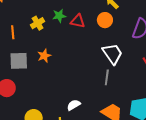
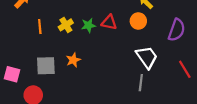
green star: (59, 16) -> (88, 25), moved
orange line: (13, 32) -> (40, 27), moved

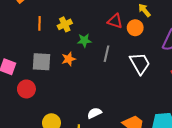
red triangle: (109, 22) -> (115, 21), moved
green star: (88, 25) -> (84, 40), moved
gray line: (141, 83) -> (106, 54), moved

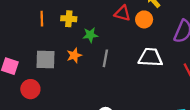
yellow cross: (65, 24) -> (69, 19), turned 32
gray line: (106, 54) -> (105, 58), moved
white trapezoid: (140, 63) -> (150, 57), turned -55

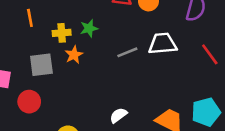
yellow cross: (69, 19) -> (62, 33), moved
gray line: (105, 58) -> (127, 52), moved, turned 66

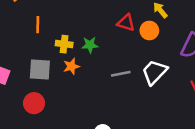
white trapezoid: (163, 44) -> (154, 72), turned -52
red circle: (29, 102) -> (34, 103), moved

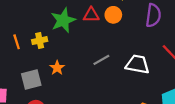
yellow cross: (64, 44) -> (40, 41), moved
green star: (90, 45) -> (63, 20), moved, size x1.6
white trapezoid: (154, 72) -> (137, 64), moved, turned 75

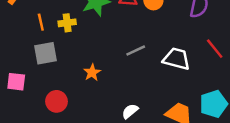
orange star: (57, 68) -> (92, 72), moved
gray square: (31, 79) -> (46, 53), moved

